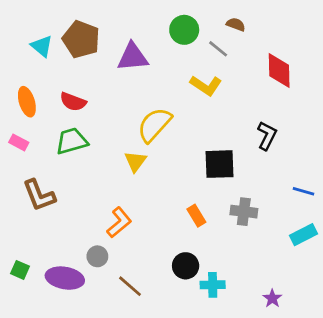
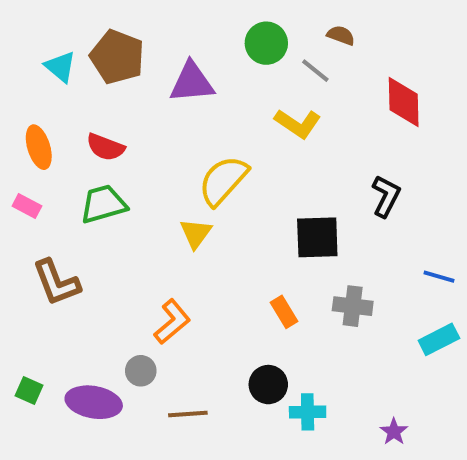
brown line: (130, 286) -> (188, 414), turned -45

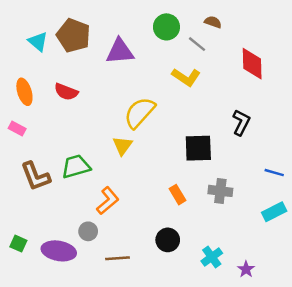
green trapezoid: (103, 204) -> (76, 166), moved
cyan cross: (308, 412) -> (212, 257), moved, turned -35

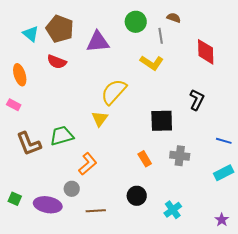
gray line: (197, 44) -> (161, 36), turned 42
red semicircle: (66, 92) -> (57, 62), moved
purple star: (246, 269) -> (222, 220), moved

